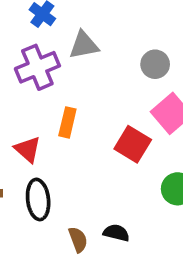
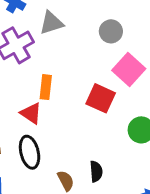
red triangle: (28, 149) -> (31, 113), moved
black semicircle: (116, 233) -> (96, 171), turned 78

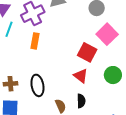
orange rectangle: (46, 87) -> (35, 41), moved
red triangle: (31, 113) -> (81, 76), moved

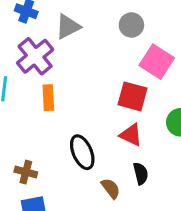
brown cross: (11, 84) -> (26, 172), turned 32
black ellipse: (37, 85) -> (82, 152), moved

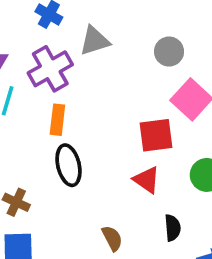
red square: (133, 96) -> (156, 135), turned -32
black ellipse: (82, 152) -> (69, 165), moved
black semicircle: (141, 173) -> (173, 228), moved

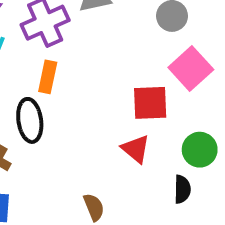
black ellipse: (69, 165) -> (30, 120), moved
black semicircle: (173, 228) -> (182, 189), moved

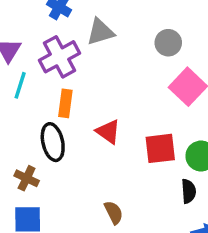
red square: (150, 103) -> (160, 148), moved
red triangle: (136, 149) -> (108, 132), moved

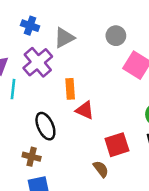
orange rectangle: (65, 103) -> (70, 89), moved
red square: (160, 148) -> (117, 145), moved

